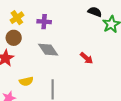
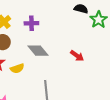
yellow semicircle: (26, 81) -> (17, 68), moved

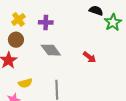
yellow semicircle: (17, 68) -> (25, 83), moved

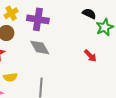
purple cross: (46, 22) -> (38, 19), size x1.5
red arrow: (89, 57) -> (90, 56), moved

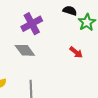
purple cross: (38, 19) -> (32, 24), moved, turned -30

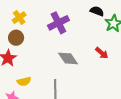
gray diamond: (25, 50) -> (68, 58), moved

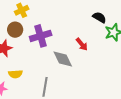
purple cross: (58, 23) -> (41, 36), moved
red arrow: (102, 53) -> (82, 44), moved

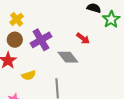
yellow semicircle: (15, 74) -> (29, 75), moved

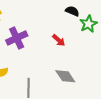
gray diamond: (68, 57) -> (65, 76), moved

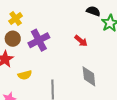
gray diamond: (65, 76) -> (89, 76), turned 30

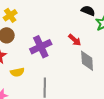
purple cross: (39, 40) -> (41, 47), moved
gray diamond: (89, 76) -> (87, 61), moved

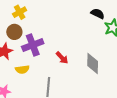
red arrow: (75, 40) -> (62, 58), moved
purple cross: (41, 47) -> (33, 45), moved

